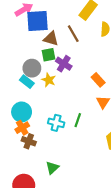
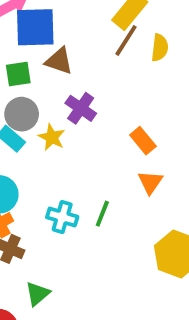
brown line: (73, 34) -> (126, 40), moved, turned 60
green square: (49, 55) -> (18, 74), moved
green triangle: (52, 168) -> (38, 294), moved

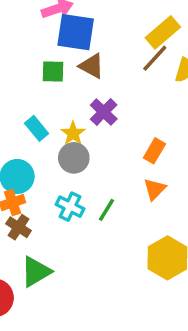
gray circle: (22, 114) -> (74, 158), moved
orange rectangle: (143, 141) -> (154, 151), turned 60
green triangle: (38, 294) -> (36, 272), size x1.4

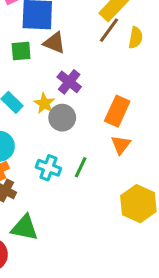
orange rectangle: (154, 151) -> (117, 111), size x1.4
gray circle: (74, 158) -> (62, 118), moved
green triangle: (36, 272) -> (25, 228), turned 48

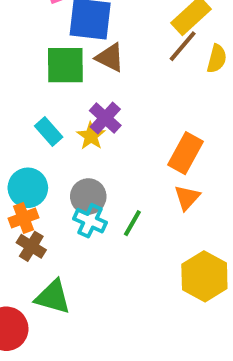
green square: (21, 51) -> (65, 65), size x1.5
purple cross: (69, 82) -> (105, 118), moved
gray circle: (62, 118) -> (88, 196), moved

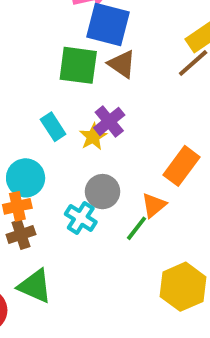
gray circle: (88, 196) -> (103, 192), moved
orange triangle: (187, 198) -> (154, 205), moved
green line: (132, 223) -> (136, 228), moved
brown cross: (31, 246) -> (21, 235), turned 32

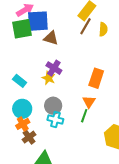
green square: (78, 65) -> (22, 29), moved
cyan rectangle: (53, 127) -> (20, 81), moved
gray circle: (103, 192) -> (53, 106), moved

